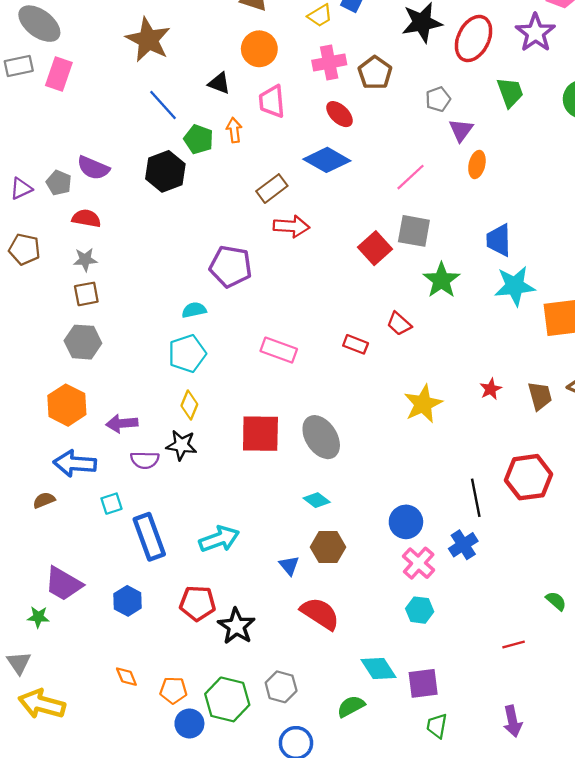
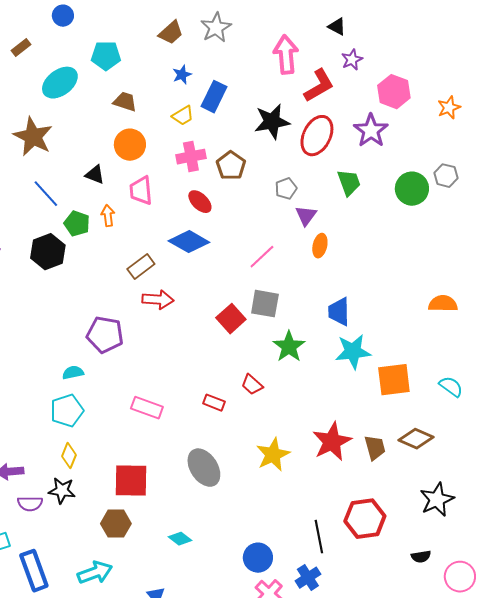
red star: (491, 389) -> (332, 442), size x2.0
gray ellipse: (321, 437) -> (204, 468), moved
brown hexagon: (328, 547) -> (116, 524), moved

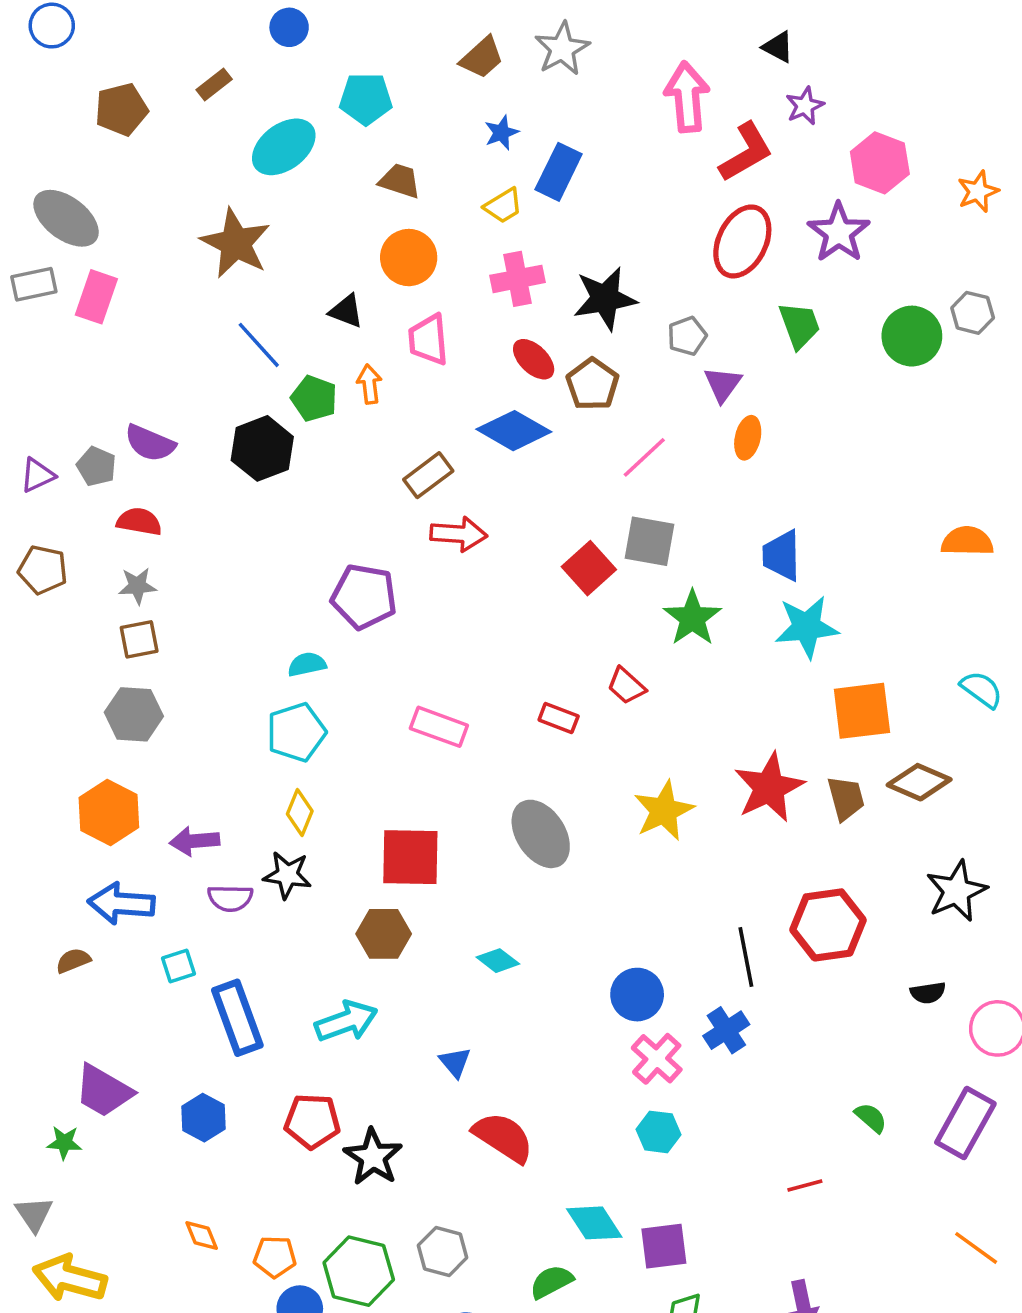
black star: (272, 122) -> (605, 299), moved
brown pentagon: (231, 166) -> (592, 384), moved
orange square: (394, 380) -> (862, 711), moved

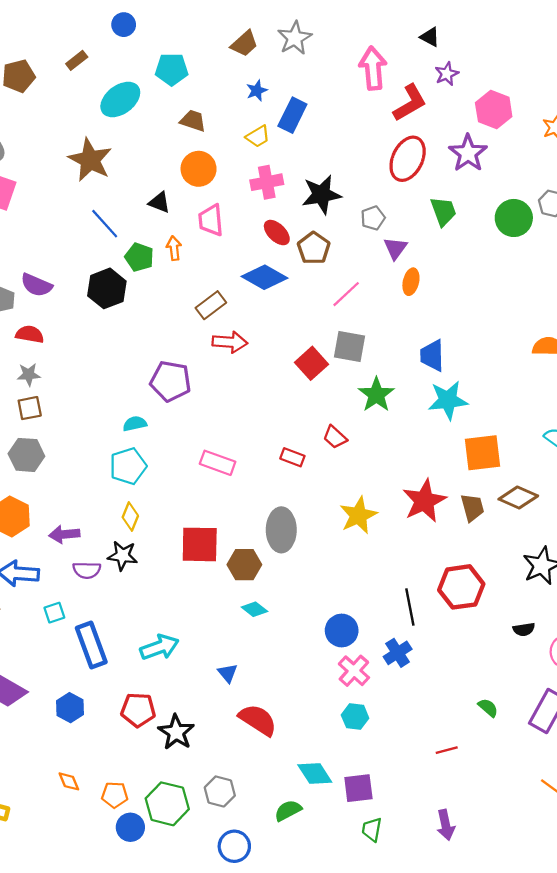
gray ellipse: (541, 834) -> (281, 530), turned 33
brown hexagon: (384, 934) -> (244, 565), moved

